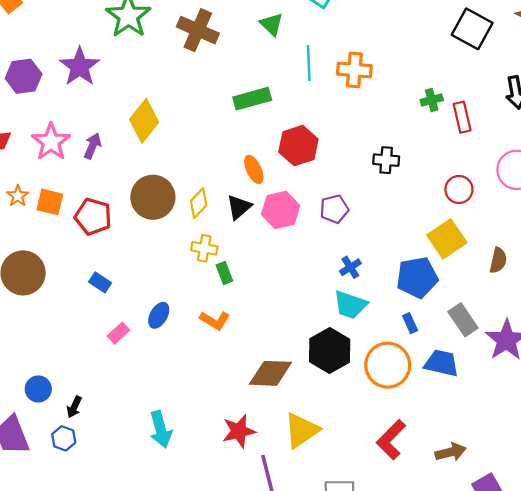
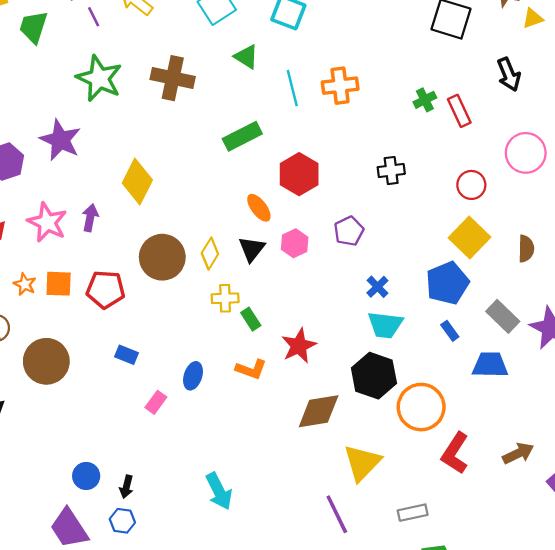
pink hexagon: (281, 210) -> (295, 243), size x0.7
orange circle: (388, 365) -> (421, 407), moved
red star: (239, 431) -> (299, 346), moved

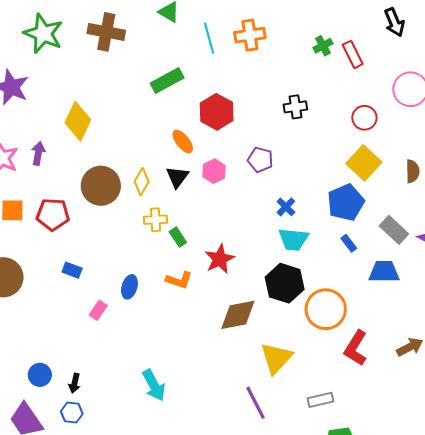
purple pentagon: (349, 231) -> (260, 160), turned -30

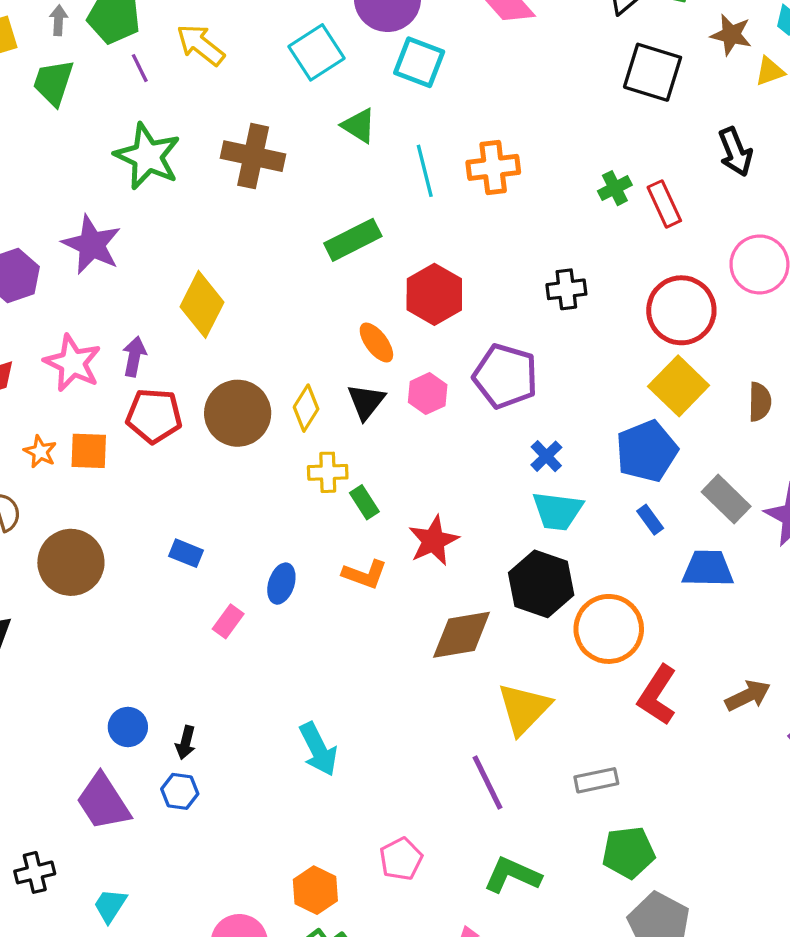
red circle: (364, 118) -> (681, 310), size x1.6
purple pentagon: (260, 160) -> (505, 376), size x1.5
red pentagon: (53, 214) -> (154, 416), moved

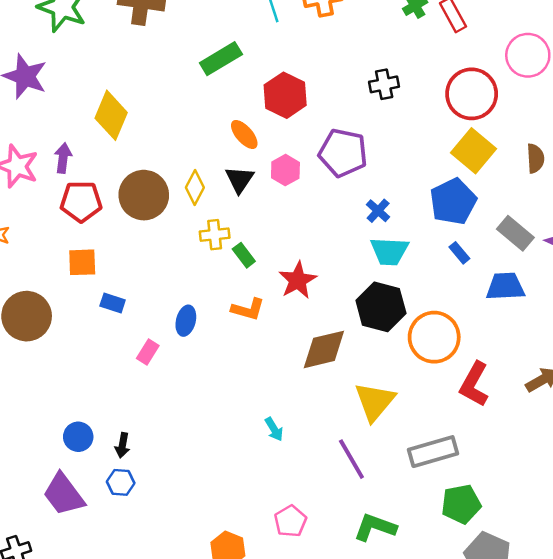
orange square: (89, 451) -> (82, 262), moved
cyan arrow: (318, 749) -> (274, 429), moved, size x0.6
gray rectangle: (596, 780) -> (433, 452), size x1.5

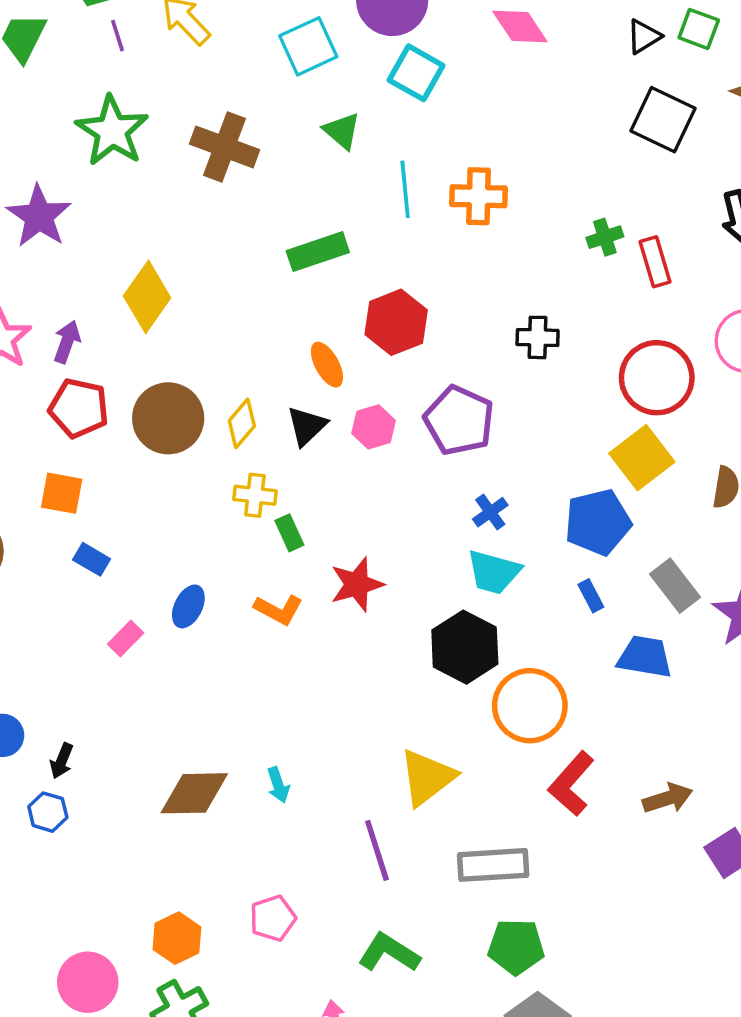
brown diamond: (324, 349) -> (194, 793), moved

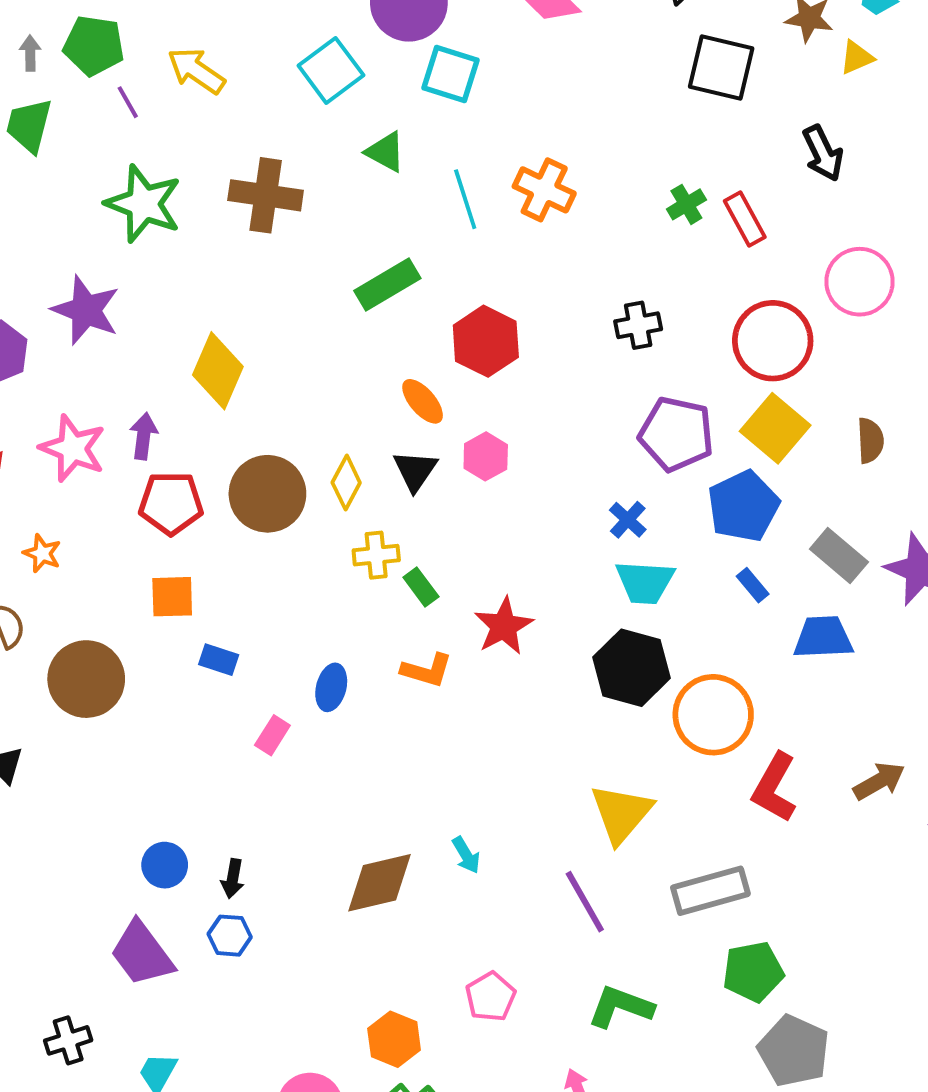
orange cross: (479, 196) -> (544, 190), turned 36
purple pentagon: (459, 420) -> (676, 434), moved

